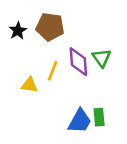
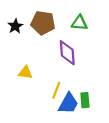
green triangle: (102, 58) -> (79, 23), moved, turned -49
yellow line: (53, 71) -> (56, 90), moved

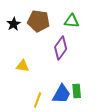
purple diamond: (67, 53) -> (61, 48), turned 40
yellow line: (56, 90) -> (38, 100), moved

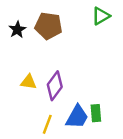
green triangle: (72, 21) -> (101, 16), moved, turned -35
purple diamond: (61, 48) -> (55, 86), moved

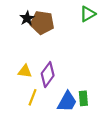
black star: (17, 30) -> (27, 18), moved
yellow line: (47, 124) -> (32, 97), moved

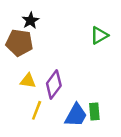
green triangle: (88, 14) -> (99, 35), moved
brown pentagon: (42, 23) -> (19, 43), moved

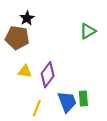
yellow line: (37, 110) -> (37, 108), moved
blue trapezoid: (76, 115) -> (67, 102), turned -50

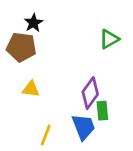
purple diamond: (48, 75) -> (90, 93), moved
green rectangle: (83, 98) -> (102, 111), moved

